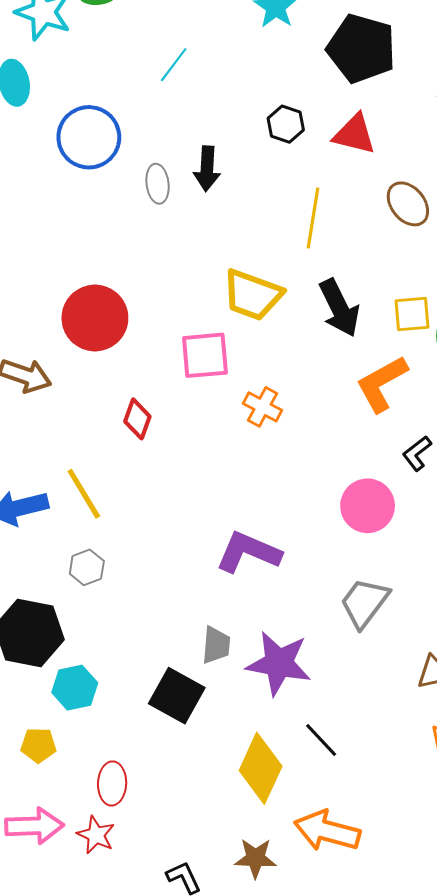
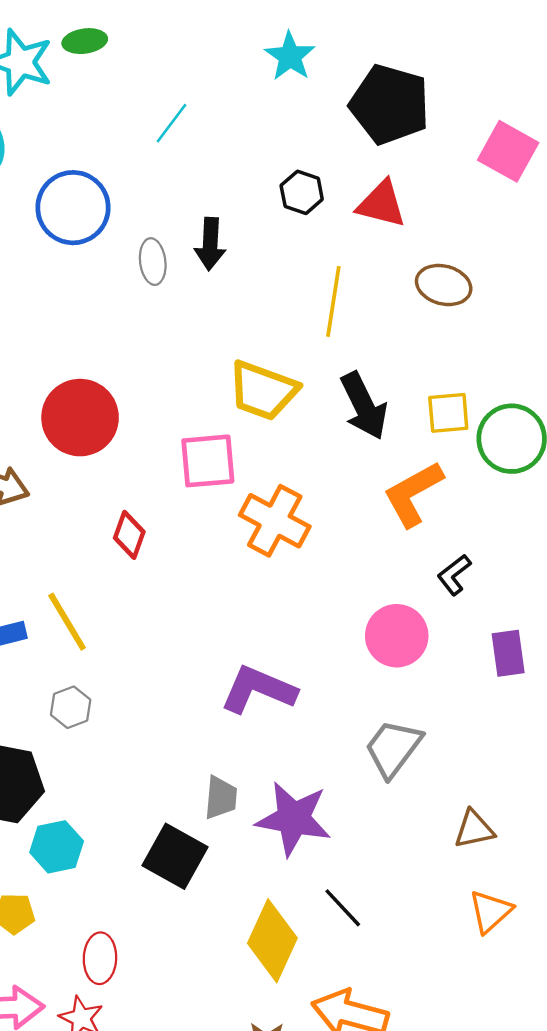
brown ellipse: (408, 204) -> (444, 285), turned -36
orange cross: (263, 407) -> (275, 521), size x1.5

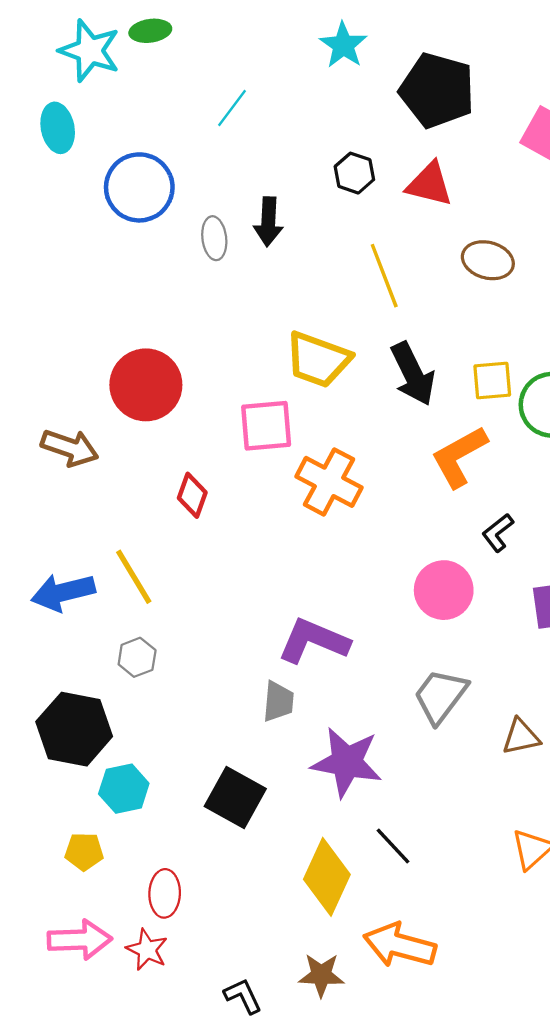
yellow line: (333, 301) -> (384, 276), turned -30
gray trapezoid: (221, 798) -> (278, 701), moved
brown triangle: (474, 829) -> (521, 737), moved

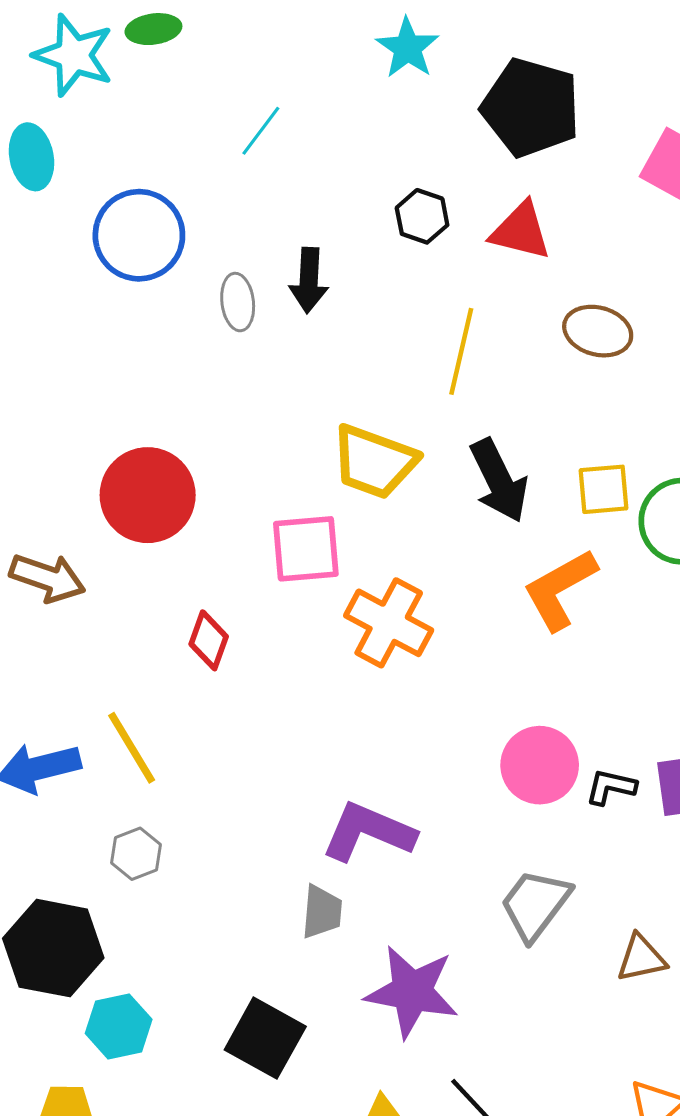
yellow line: (384, 276) -> (461, 351), turned 34
black L-shape: (498, 533) -> (611, 787), moved, turned 51

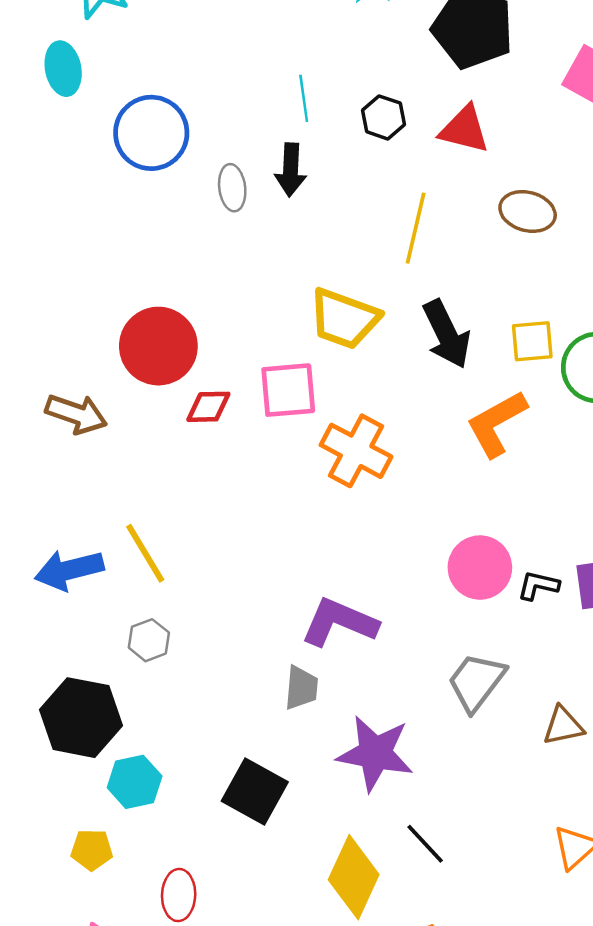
cyan line: (261, 131) -> (304, 98), moved, turned -45
red diamond: (209, 640) -> (208, 407), moved, turned 69

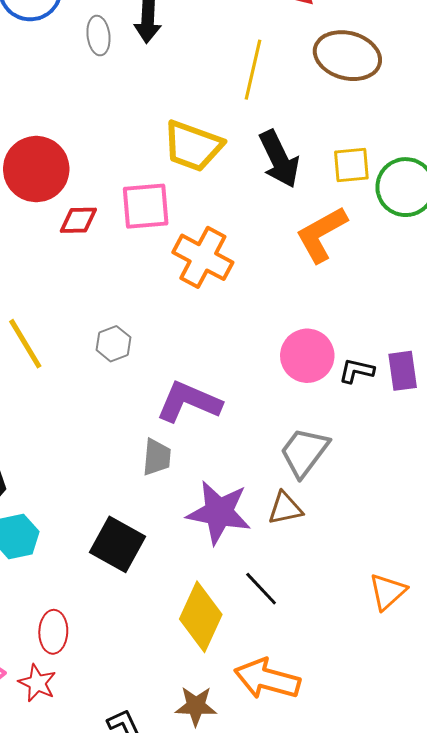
brown ellipse: (528, 211) -> (347, 56), size x1.4
gray hexagon: (149, 640) -> (114, 344), moved
brown triangle: (563, 726) -> (285, 508), moved

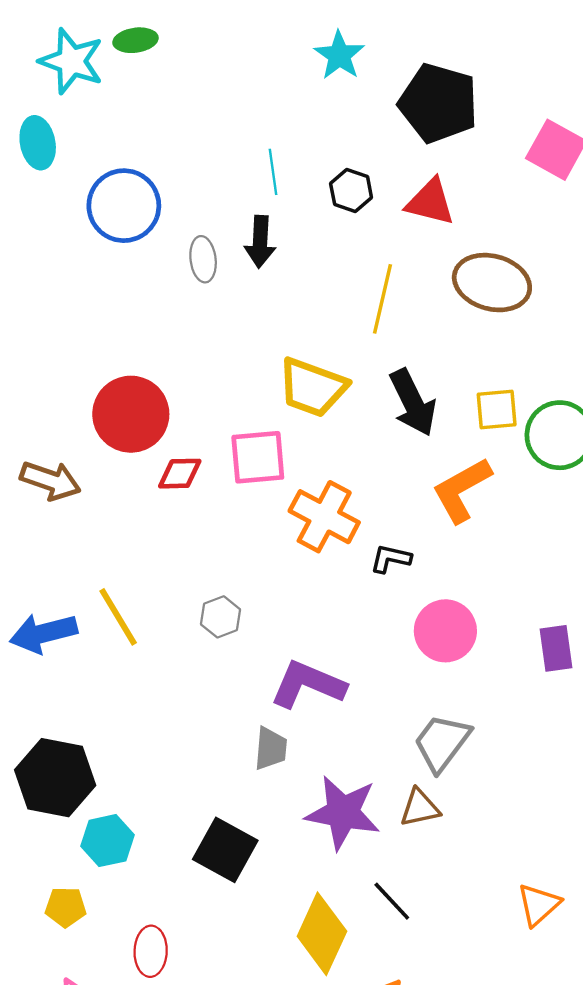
black L-shape: (356, 371) -> (391, 559), moved

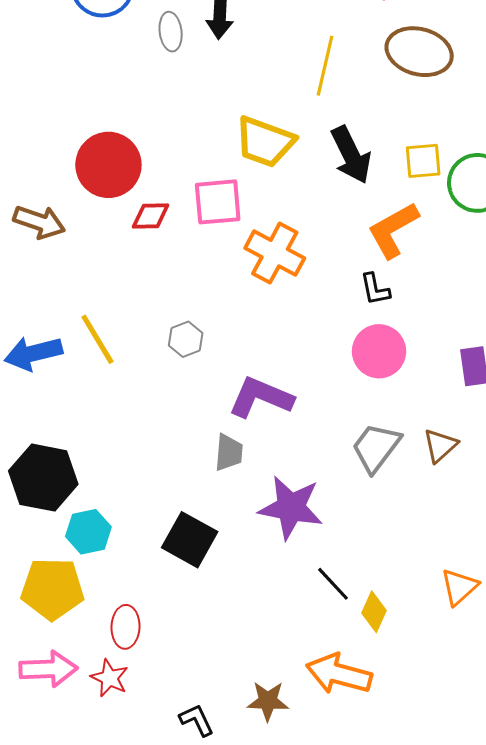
black L-shape: (391, 559) -> (375, 289), moved, turned -114
brown triangle: (420, 808) -> (440, 445), moved, turned -30
yellow pentagon: (66, 907) -> (52, 589), size x1.8
yellow diamond: (322, 934) -> (374, 612), moved, size x0.6

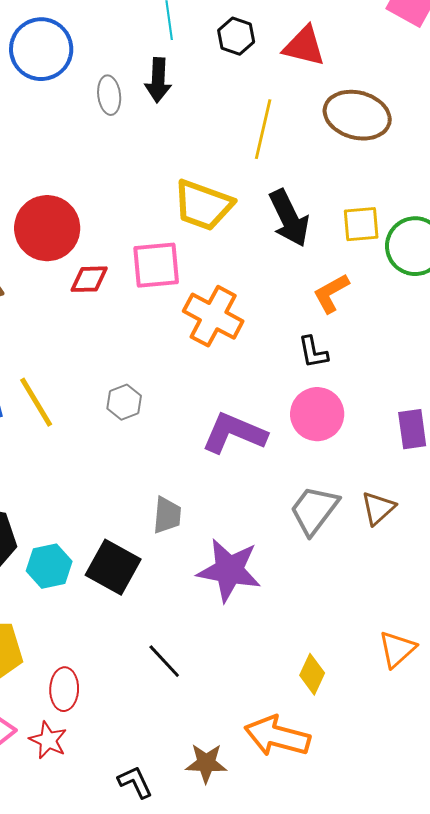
orange L-shape: (393, 230) -> (331, 293), size x0.7
purple L-shape: (261, 397) -> (234, 433), moved
cyan hexagon: (88, 532) -> (49, 566), moved
black square: (190, 540) -> (113, 567), moved
black line: (333, 584) -> (164, 661), moved

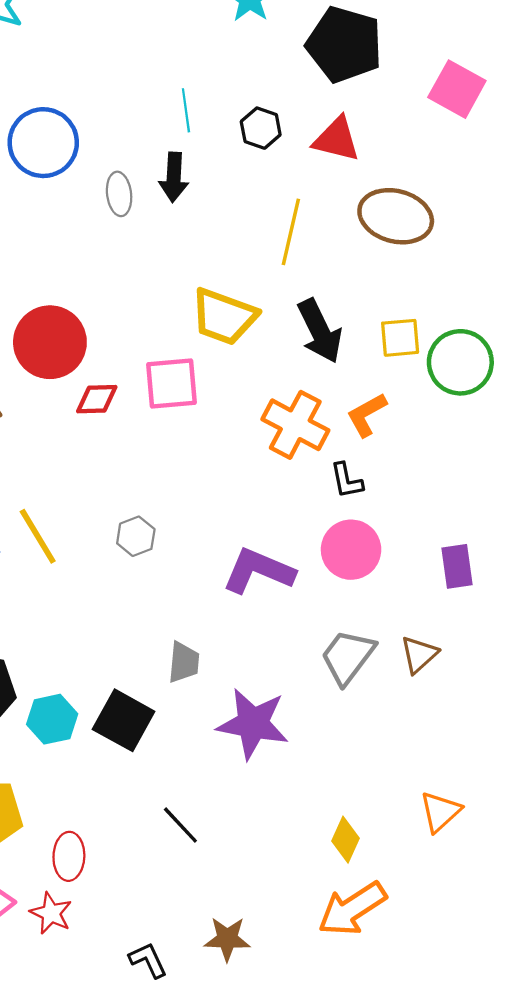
orange cross: (213, 316) -> (295, 425), moved
orange arrow: (277, 736) -> (352, 909), moved, turned -48

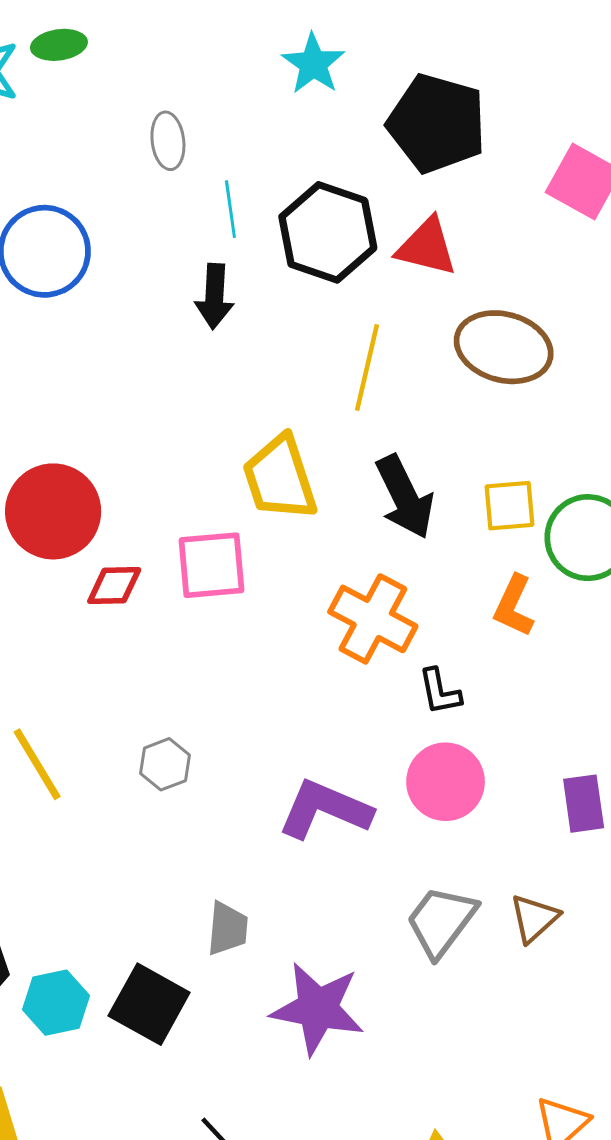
black hexagon: (261, 128) -> (328, 232), size x1.8
gray ellipse: (119, 194) -> (168, 141), moved
yellow trapezoid: (224, 317) -> (280, 478), turned 52
orange L-shape: (367, 415) -> (514, 606), moved, turned -36

